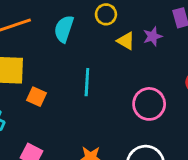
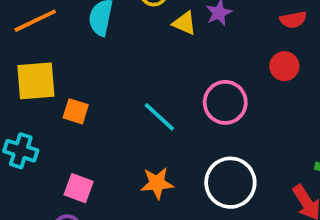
cyan line: (87, 82) -> (159, 117), moved, turned -44

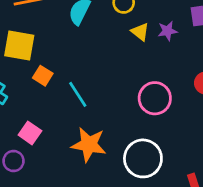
cyan line: (159, 117) -> (78, 94), moved
orange star: (157, 183) -> (89, 145), size x1.4

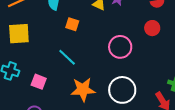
orange square: (43, 76) -> (72, 24), moved
pink square: (30, 133) -> (39, 82), moved

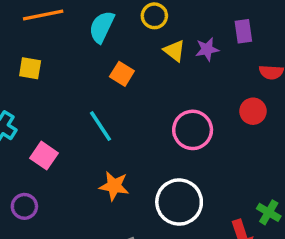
yellow square: (19, 34) -> (30, 68), size x0.6
orange star: (83, 90) -> (114, 186), size x0.7

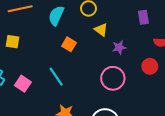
purple star: (207, 49) -> (119, 47), moved
pink square: (44, 156) -> (23, 84), moved

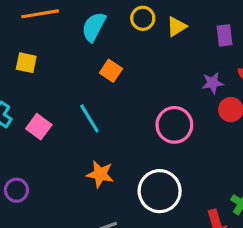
yellow triangle: (101, 30) -> (177, 27), moved, turned 48
purple star: (119, 47) -> (213, 83), moved

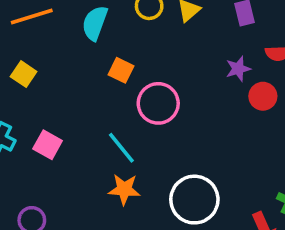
yellow square: (26, 63) -> (24, 74), turned 30
cyan line: (89, 118) -> (121, 148), moved
pink circle: (174, 125) -> (158, 103), moved

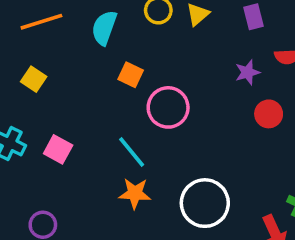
red circle: (263, 96) -> (269, 114), moved

